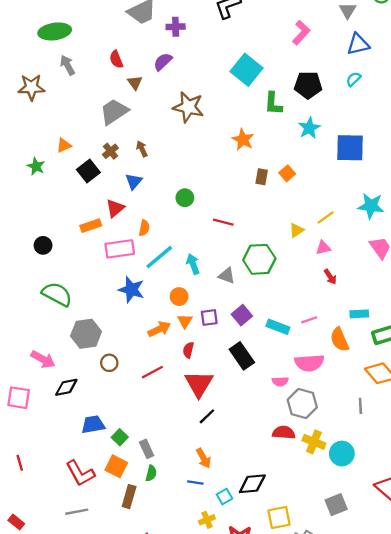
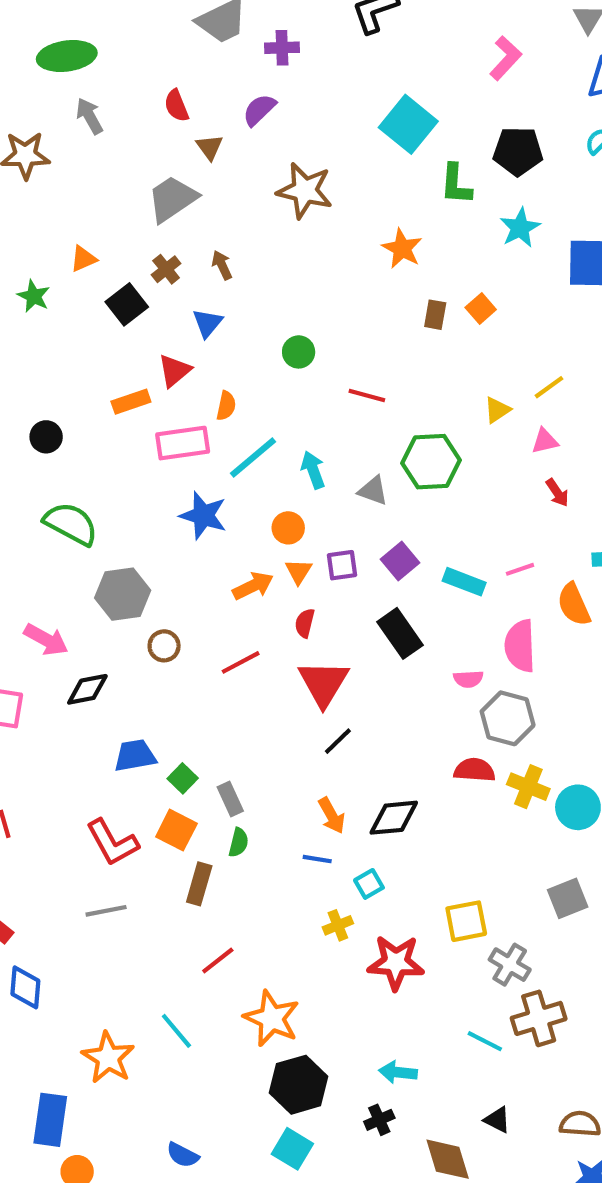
pink semicircle: (309, 363) -> (520, 646), turned 92
black diamond: (252, 484) -> (394, 818), moved

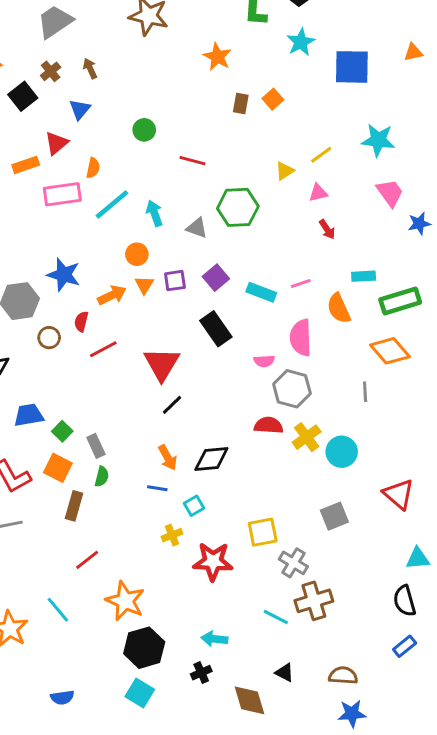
blue star: (203, 515) -> (64, 275), moved
red semicircle: (305, 623) -> (81, 322), moved
yellow cross: (528, 787) -> (307, 437), turned 32
blue semicircle: (183, 1155) -> (62, 697), turned -35

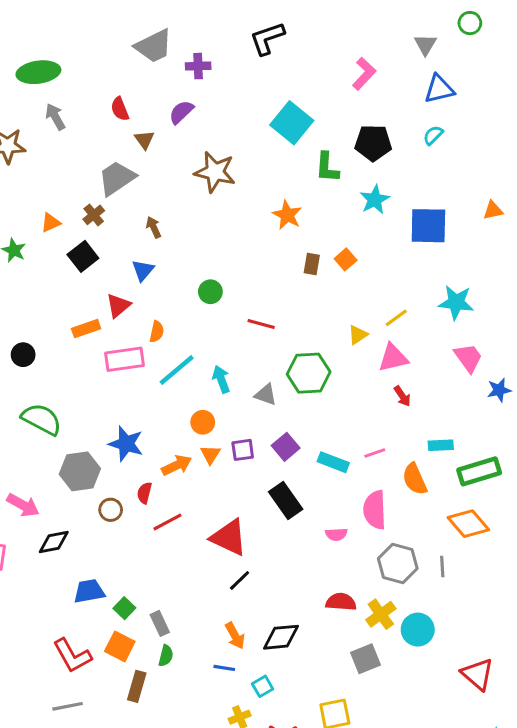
brown cross: (51, 71) -> (94, 215), moved
pink triangle: (318, 193) -> (393, 358), size x1.5
red triangle: (162, 364) -> (229, 537), turned -36
gray hexagon: (292, 389) -> (398, 564), moved
gray square: (334, 516) -> (365, 659), moved

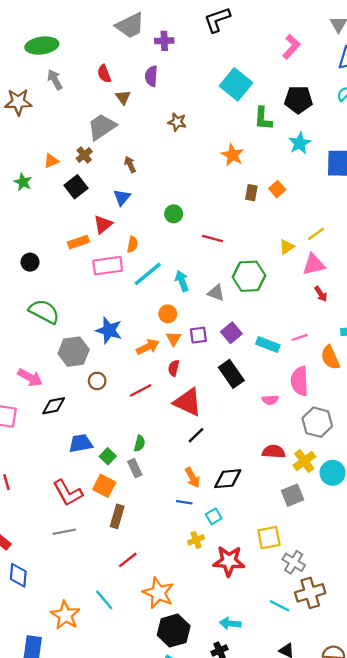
purple semicircle: (181, 112) -> (151, 76), turned -42
brown star: (215, 172) -> (177, 122), size x0.6
red semicircle: (144, 493) -> (174, 368), moved
green semicircle: (166, 656) -> (140, 443), moved

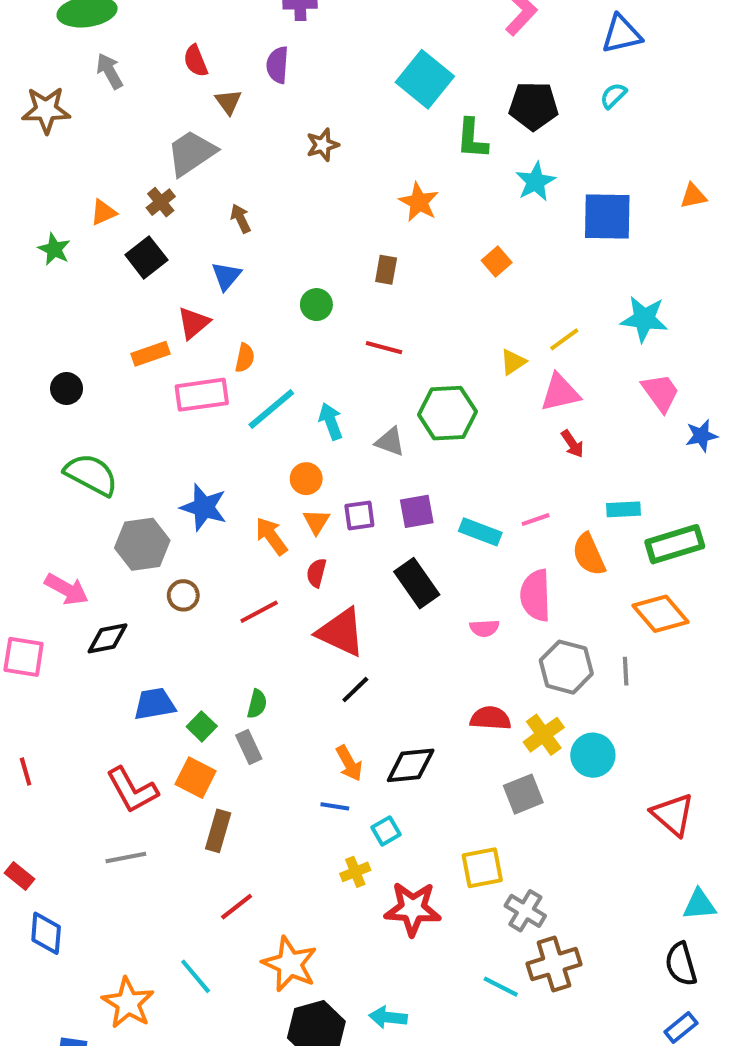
brown star: (177, 122) -> (323, 145), turned -30
brown rectangle: (251, 193) -> (386, 270), moved
purple square: (231, 333) -> (417, 511), turned 30
orange arrow: (148, 347) -> (271, 536), turned -100
cyan arrow: (230, 623) -> (388, 1017), moved

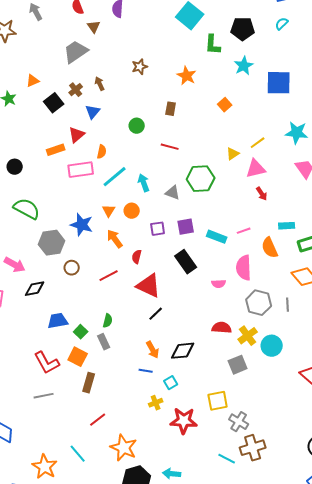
brown star: (323, 145) -> (140, 67), moved
brown cross: (161, 202) -> (76, 90), moved
orange triangle: (316, 522) -> (109, 211), moved

